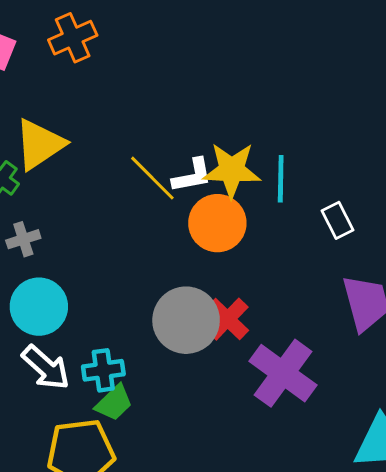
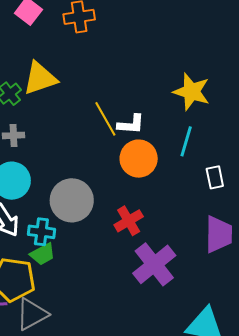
yellow star: (232, 170) -> (192, 92), moved
gray circle: (186, 320) -> (72, 200), moved

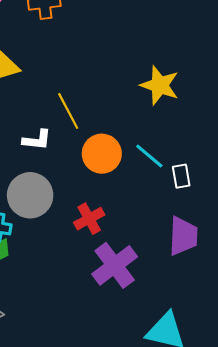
white L-shape: (131, 124) -> (37, 140), moved
cyan line: (186, 141) -> (149, 156), moved, turned -68

